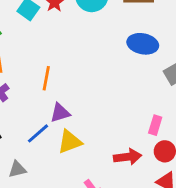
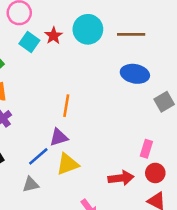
orange line: (46, 78) -> (66, 106), moved
gray triangle: (17, 169) -> (31, 184), moved

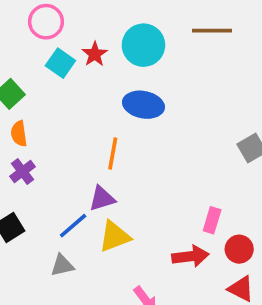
brown line: (131, 34) -> (212, 31), moved
blue ellipse: (135, 74) -> (143, 105), moved
pink rectangle: (146, 149) -> (212, 220), moved

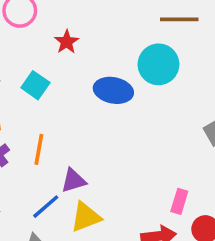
cyan circle: (143, 45) -> (158, 64), moved
cyan square: (60, 63) -> (35, 85), moved
orange line: (113, 153) -> (39, 149), moved

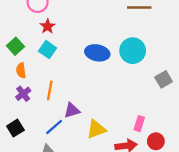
red star: (67, 42) -> (48, 26), moved
cyan circle: (158, 64) -> (133, 51), moved
yellow triangle: (86, 217) -> (96, 129), moved

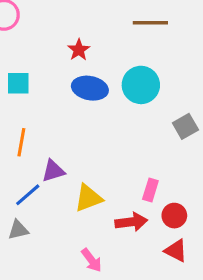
red star: (48, 26) -> (79, 50), moved
cyan square: (48, 50) -> (18, 83), turned -35

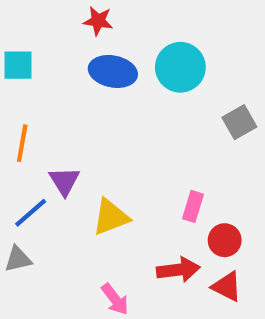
red star: (79, 50) -> (98, 21), turned -30
purple triangle: (53, 171) -> (64, 181), turned -45
red arrow: (131, 222) -> (178, 270), moved

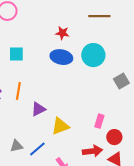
red star: (98, 21) -> (62, 33), moved
purple triangle: (64, 181) -> (38, 109), turned 35
blue line: (31, 213) -> (37, 149), moved

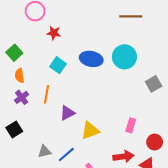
red star: (62, 33) -> (54, 33), moved
cyan square: (16, 54) -> (58, 65), moved, turned 35
red circle: (114, 137) -> (155, 142), moved

